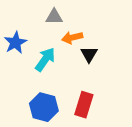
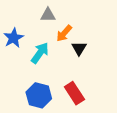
orange arrow: (72, 37) -> (64, 33), turned -36
red rectangle: (84, 105) -> (74, 93), turned -50

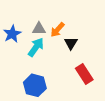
gray triangle: (48, 15) -> (39, 29), moved
red rectangle: (74, 93) -> (84, 74), moved

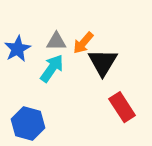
black triangle: (71, 43) -> (103, 62), size x1.5
blue hexagon: (35, 85) -> (28, 124), moved

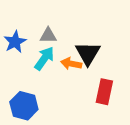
orange arrow: (83, 43) -> (71, 64), moved, turned 60
red rectangle: (122, 107) -> (104, 92), turned 45

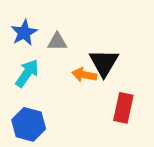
blue star: (15, 42) -> (24, 33), moved
cyan arrow: (44, 58) -> (27, 73), moved

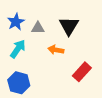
black triangle: (104, 63) -> (69, 26), moved
red rectangle: (123, 108) -> (82, 72), turned 30

